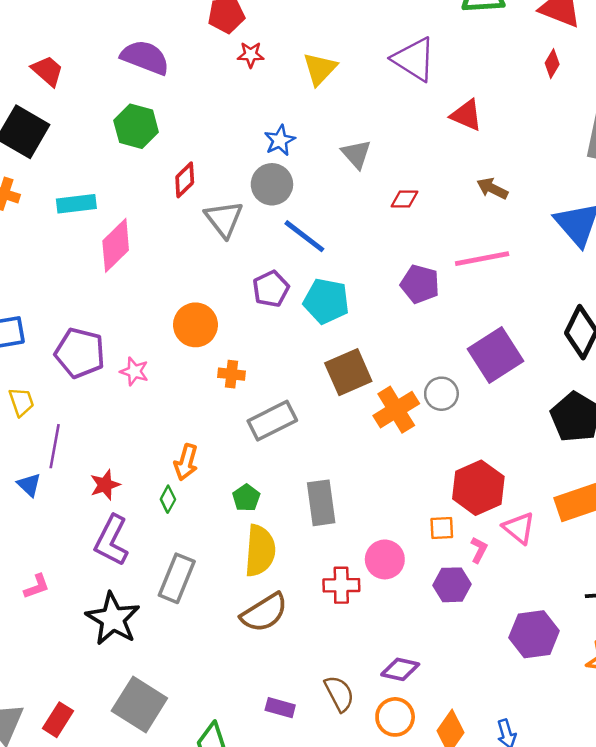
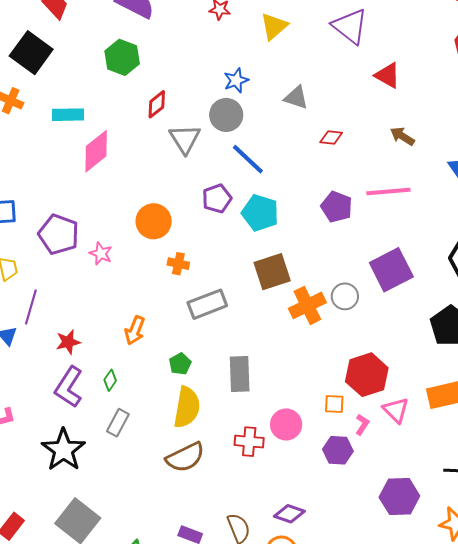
gray triangle: (356, 154) -> (296, 98), turned -36
green diamond: (168, 499) -> (110, 380), moved
gray rectangle: (177, 578) -> (118, 423), size x0.7

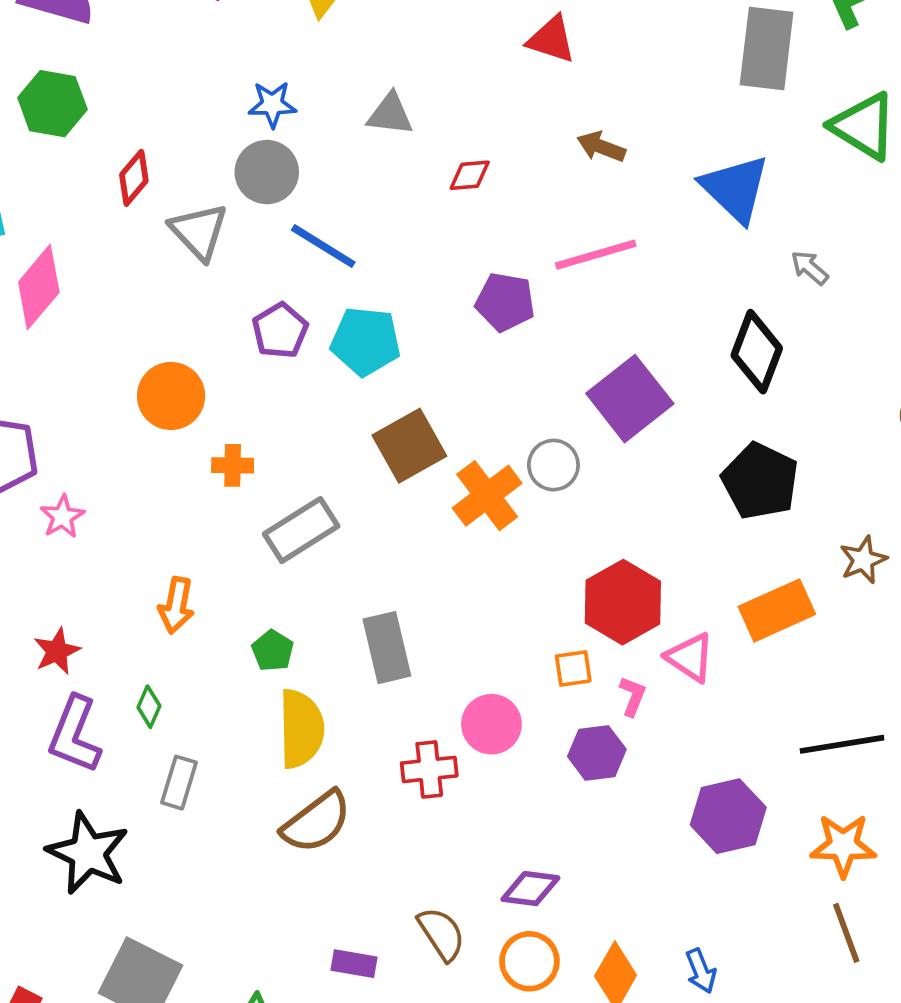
blue star: (236, 80) -> (272, 104), turned 30
pink star: (101, 254) -> (62, 517), moved, turned 30

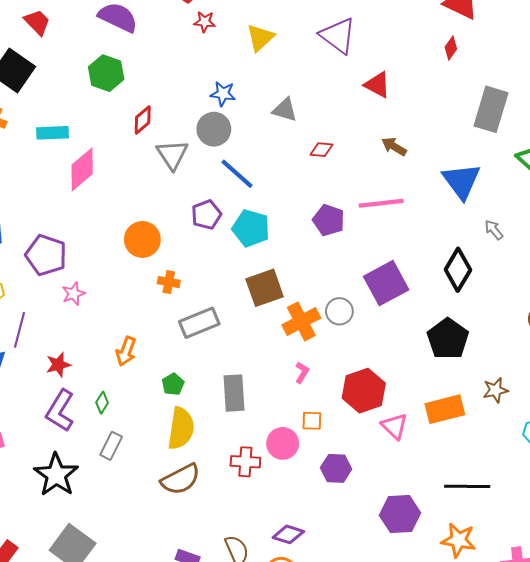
orange square: (573, 668) -> (312, 421), moved
pink L-shape: (633, 696) -> (302, 373), moved

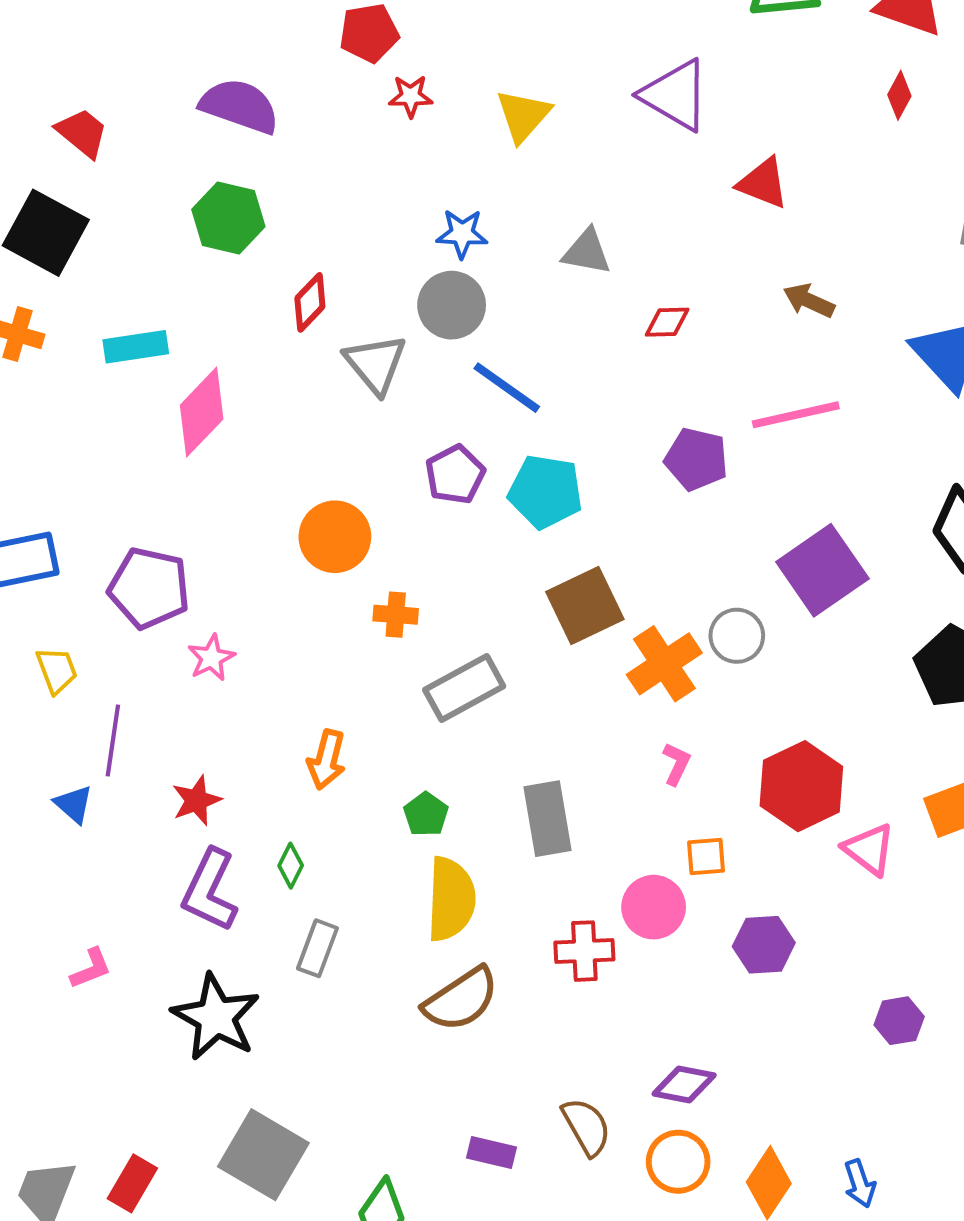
purple hexagon: (400, 514) -> (899, 1021), size x0.6

